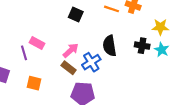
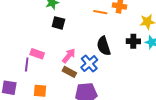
black square: (76, 15) -> (58, 23), moved
purple line: (24, 53) -> (27, 65), turned 32

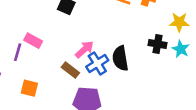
black semicircle: (104, 46) -> (120, 58), moved
pink arrow: (69, 56) -> (84, 49), moved

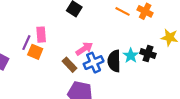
pink rectangle: (33, 41) -> (41, 35), turned 48
cyan star: (181, 49) -> (131, 56), moved
orange square: (29, 88) -> (35, 52), moved

